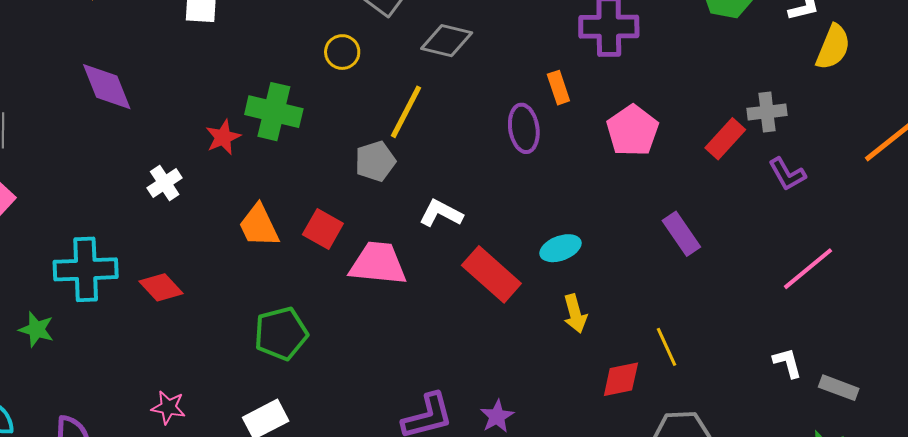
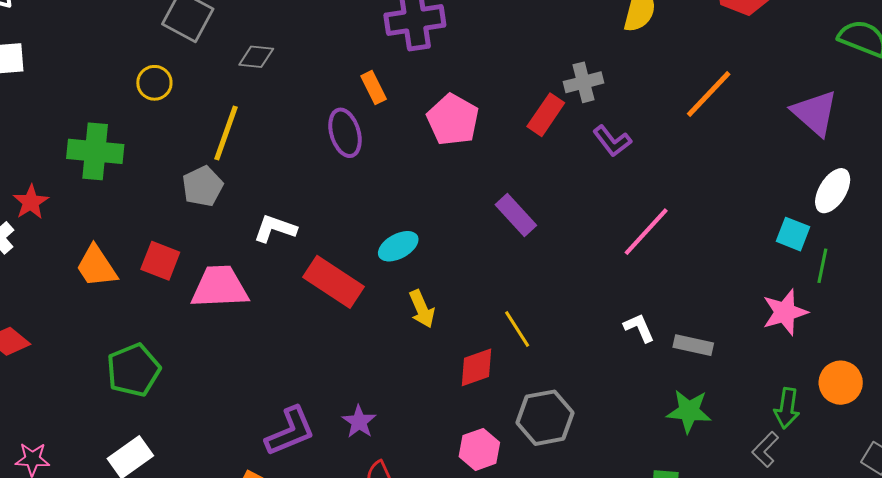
gray diamond: (447, 41) -> (256, 57), size x0.7
red star: (223, 137) -> (31, 202), moved

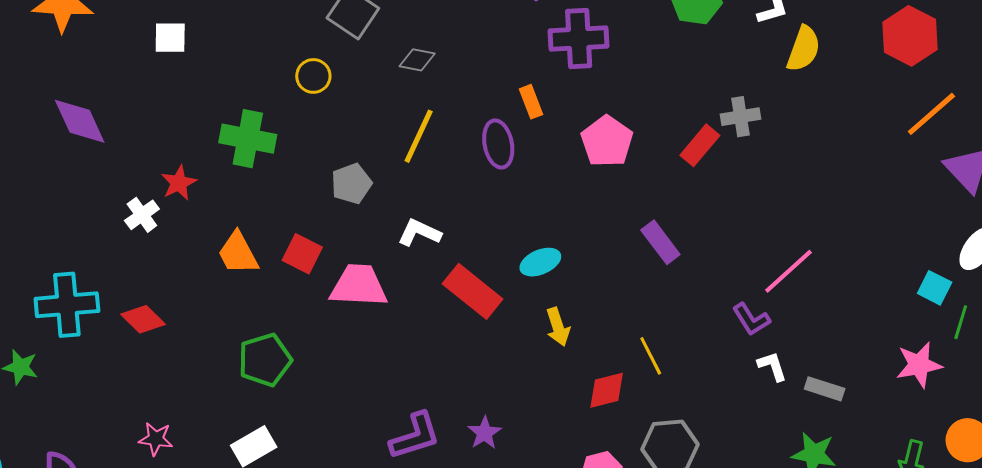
orange line: (709, 94) -> (931, 114), moved
yellow line: (226, 133) -> (419, 136), moved
purple L-shape: (612, 141) -> (751, 319), moved

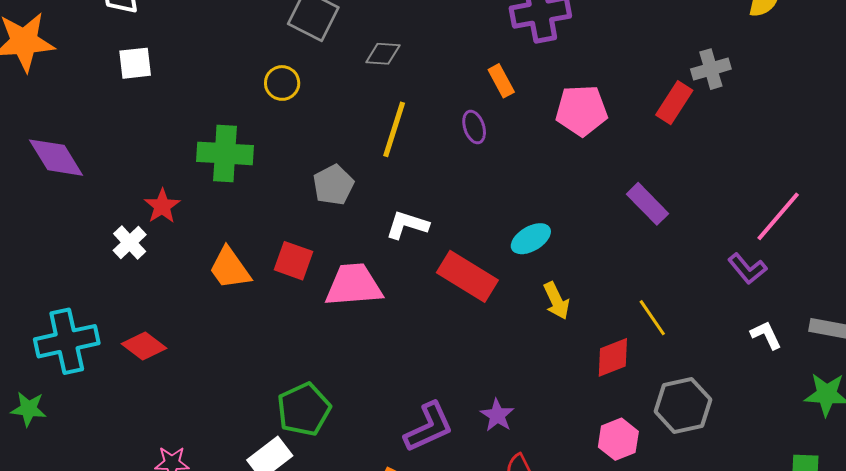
pink pentagon: (607, 141) -> (582, 110), turned -30
purple ellipse: (498, 144) -> (474, 127), size x0.7
green pentagon: (265, 360) -> (304, 409), moved
white L-shape: (772, 366) -> (766, 335), moved

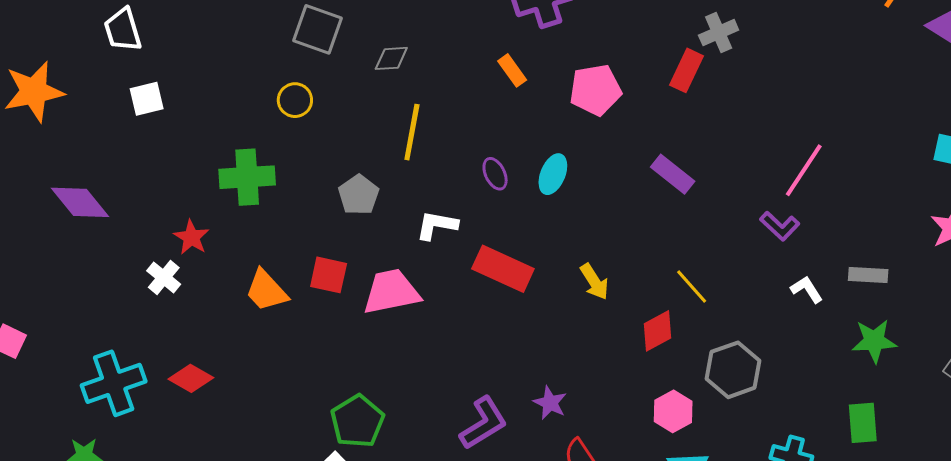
purple ellipse: (474, 127) -> (495, 174), moved
cyan ellipse: (531, 239) -> (553, 174), moved, turned -30

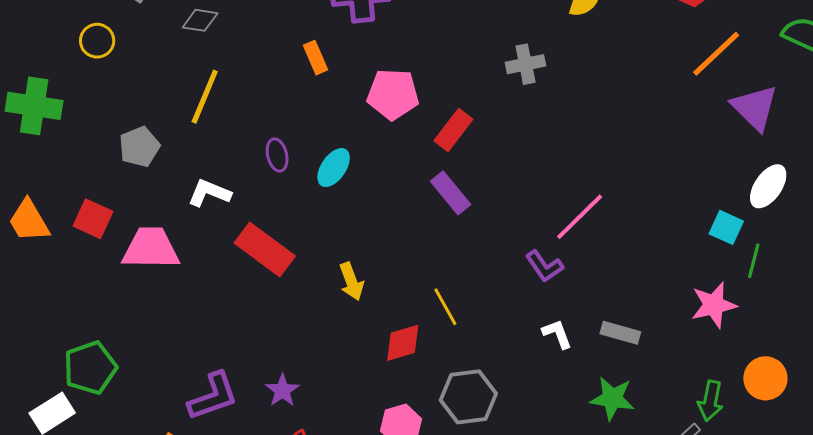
red rectangle: (686, 70) -> (453, 130), moved

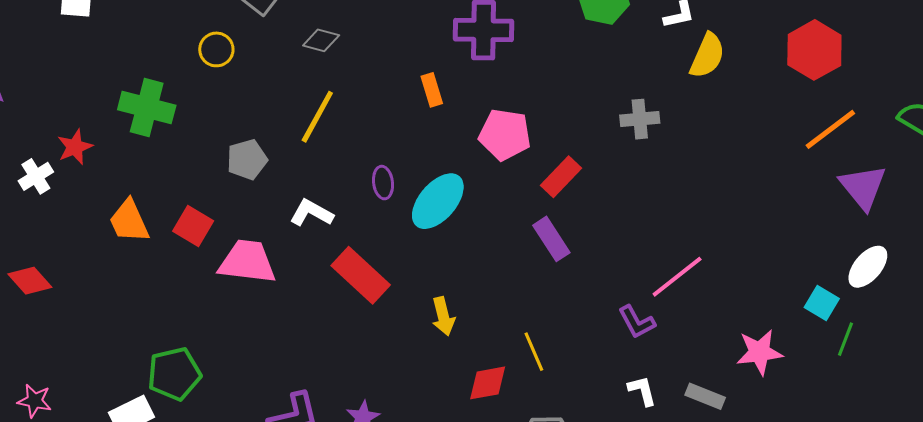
cyan ellipse: (334, 168) -> (438, 201), size x1.5
pink star: (714, 305) -> (760, 352), moved

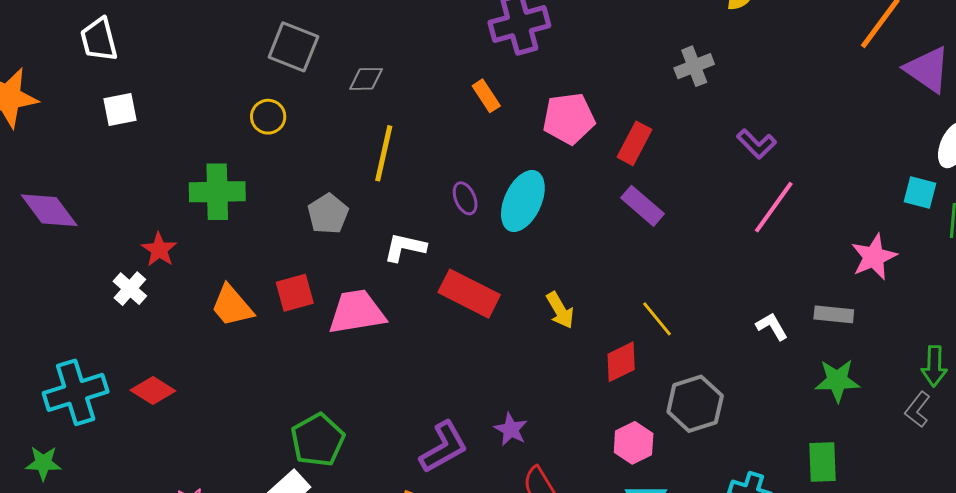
red square: (193, 226) -> (295, 293), turned -30
purple L-shape: (637, 322) -> (757, 144), moved

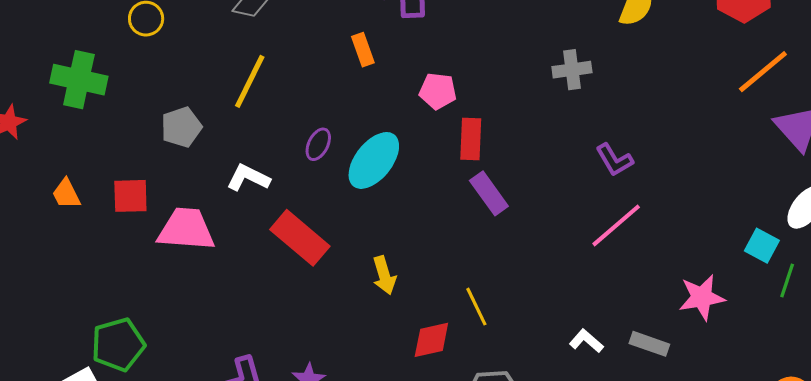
pink pentagon: (569, 118) -> (438, 91), size x0.7
red rectangle: (634, 143) -> (471, 139), moved, turned -39
purple ellipse: (465, 198) -> (318, 144), turned 36
orange trapezoid: (232, 306) -> (66, 194), size x0.7
white L-shape: (772, 326) -> (586, 341), turned -32

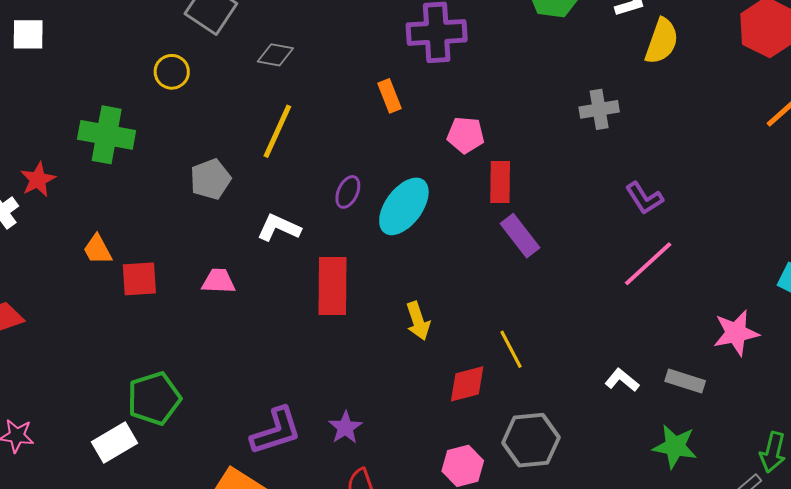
red square: (130, 196) -> (139, 279), moved
pink trapezoid: (186, 229) -> (218, 281), size x0.6
red rectangle: (300, 238) -> (332, 286), turned 52

